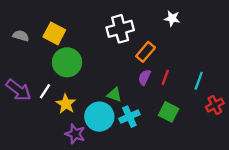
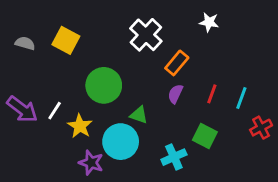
white cross: (120, 29) -> (146, 35), turned -32
green circle: (67, 62) -> (104, 85), moved
red line: (165, 77) -> (212, 94), moved
cyan cross: (129, 117) -> (174, 157), moved

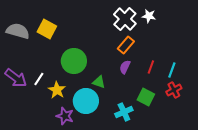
white cross: (146, 35) -> (125, 19), moved
gray semicircle: (25, 43) -> (18, 31), size x1.6
red cross: (261, 128) -> (174, 90), moved

